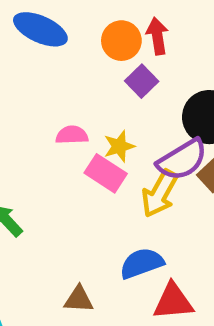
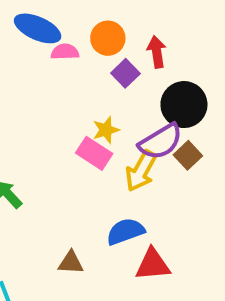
red arrow: (157, 36) -> (157, 52), moved
pink semicircle: (72, 135) -> (65, 52), moved

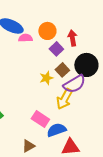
pink rectangle: (94, 153) -> (40, 119), moved
brown square: (188, 155) -> (62, 70), moved
brown triangle: (71, 263) -> (28, 146), turned -32

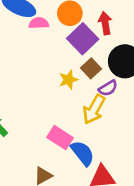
purple square: (56, 49) -> (83, 39), size x1.5
purple semicircle: (74, 84) -> (108, 88), size x0.6
blue semicircle: (56, 130) -> (83, 153), turned 72

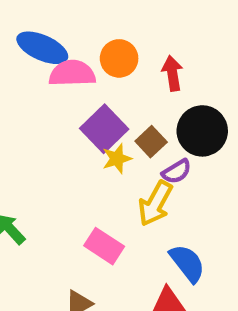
pink semicircle: (39, 23) -> (72, 73), size x1.5
purple square: (83, 39) -> (104, 129), moved
blue semicircle: (83, 153) -> (187, 263), moved

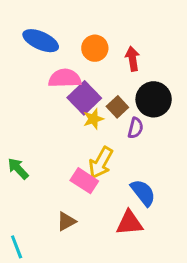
pink semicircle: (72, 73) -> (65, 78), moved
purple semicircle: (177, 171) -> (135, 128), turned -45
yellow arrow: (155, 203) -> (101, 163), moved

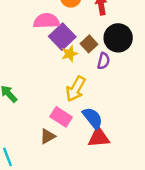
pink rectangle: (84, 181) -> (61, 117), moved
blue semicircle: (143, 193) -> (93, 118), moved

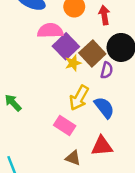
brown square: (89, 44) -> (92, 53), size x1.5
blue semicircle: (93, 118) -> (104, 108), moved
brown triangle: (48, 136) -> (73, 158), moved, turned 49

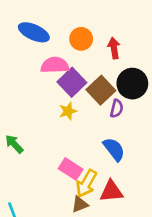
yellow star: (73, 63) -> (68, 111), moved
yellow arrow: (79, 98) -> (86, 183), moved
brown triangle: (73, 158) -> (80, 204), turned -42

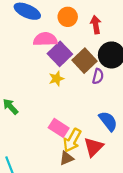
blue semicircle: (114, 149) -> (108, 121), moved
red triangle: (111, 191) -> (93, 147), turned -40

